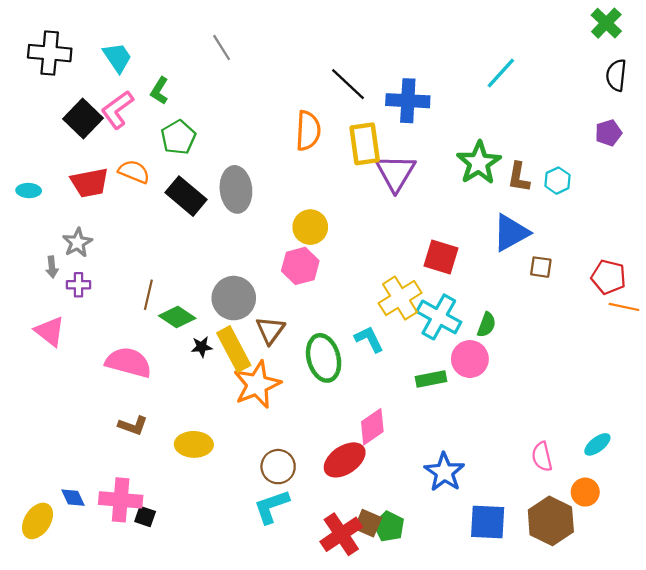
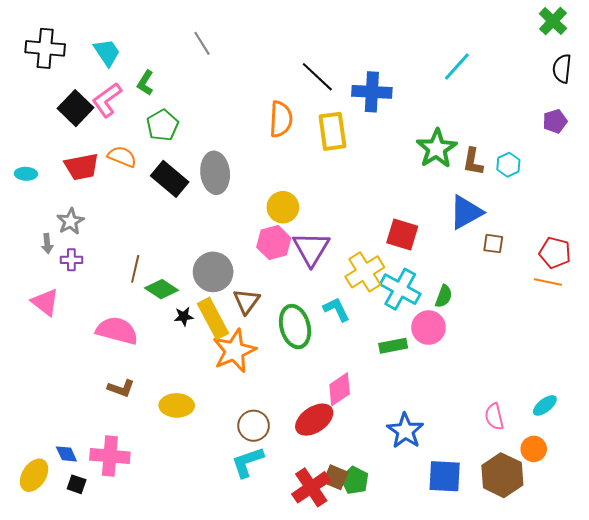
purple triangle: (396, 173) -> (311, 249), moved
orange line: (624, 307) -> (548, 282), moved
black square: (145, 516) -> (77, 484), moved

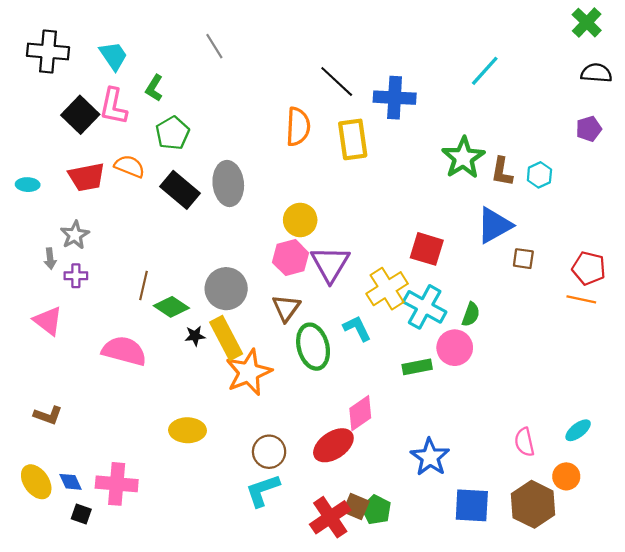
black semicircle: (562, 69) -> (596, 73), turned 88
pink L-shape: (107, 100) -> (113, 106), turned -42
brown triangle: (246, 301) -> (286, 308), moved
brown L-shape: (121, 388) -> (48, 415), moved
yellow ellipse: (34, 475) -> (36, 482), moved, turned -68

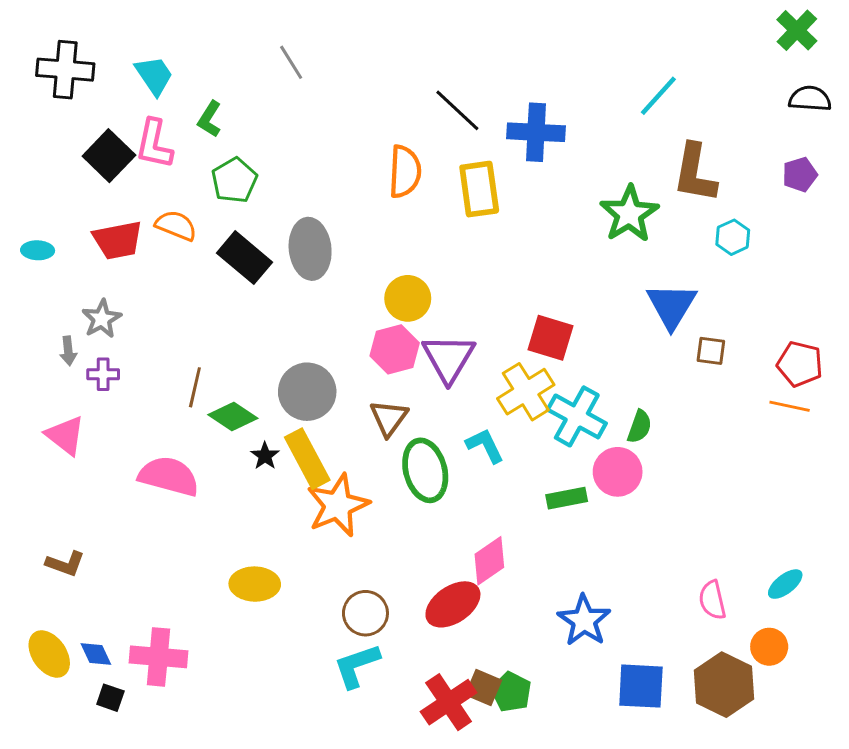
brown L-shape: (502, 172) -> (695, 173), moved, size x1.5
blue triangle: (494, 225) -> (672, 306), turned -30
red square: (427, 249) -> (551, 338), moved
black star: (195, 336) -> (265, 456), turned -30

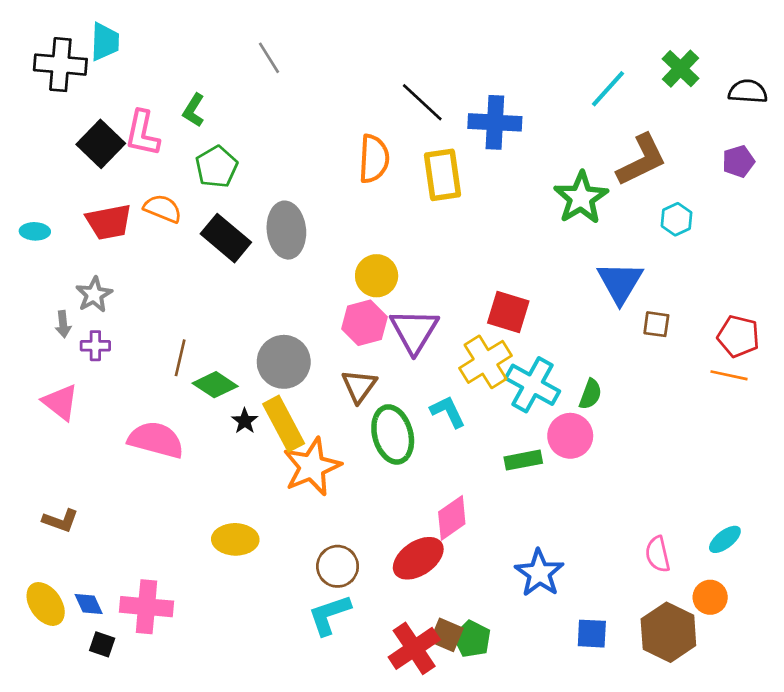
green cross: (797, 30) -> (681, 69), moved
cyan trapezoid: (154, 75) -> (105, 42), moved, turned 36
brown L-shape: (695, 173) -> (642, 160), turned -126
blue square: (641, 686) -> (592, 634), size x0.7

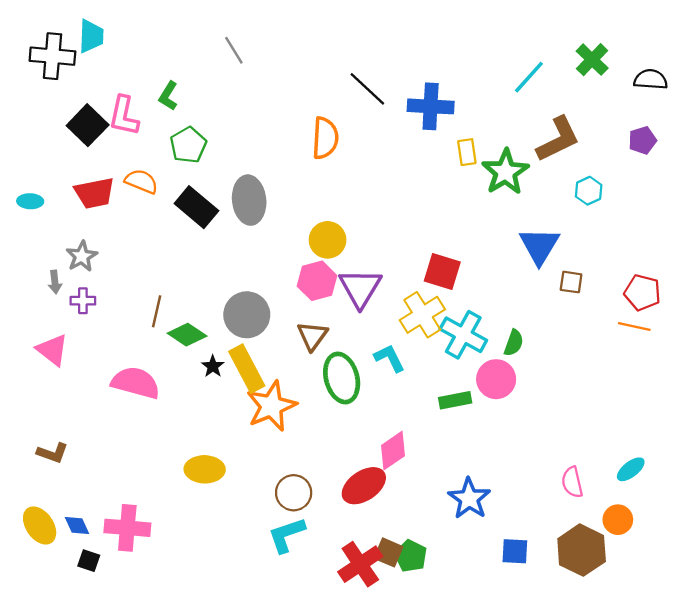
yellow rectangle: (442, 175) -> (467, 152), moved, size x0.6

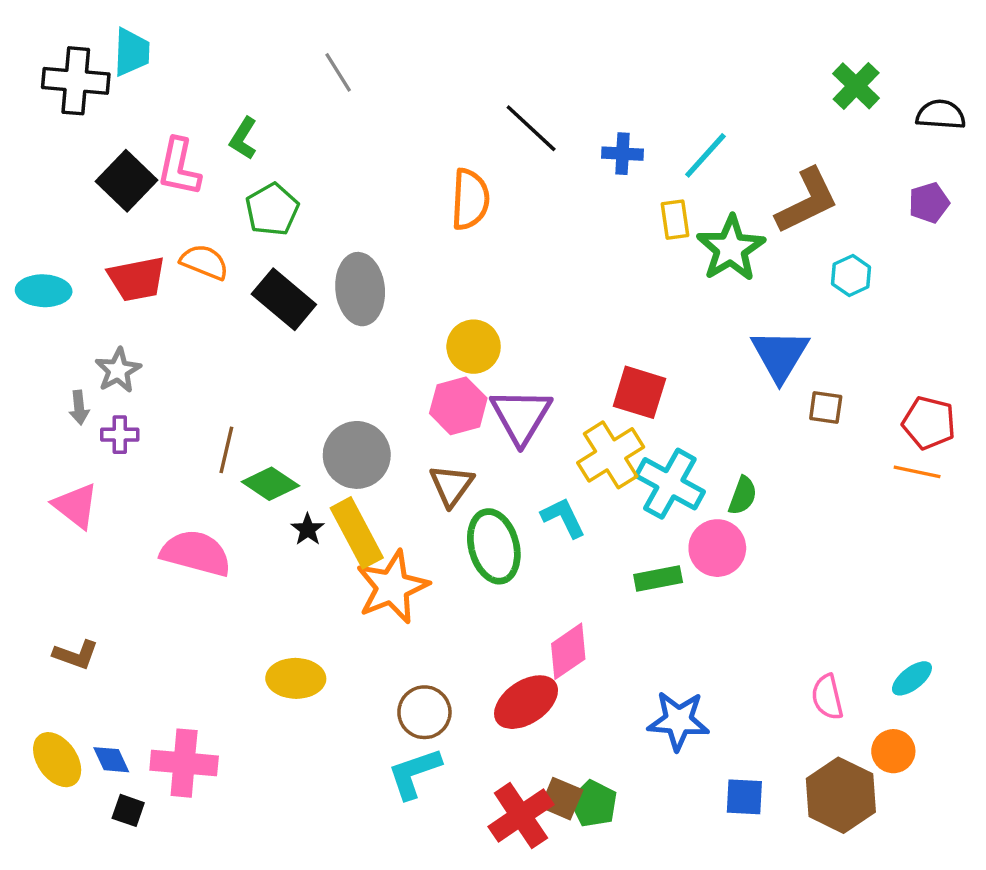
cyan line: (529, 77) -> (705, 155), moved
blue cross: (431, 106) -> (622, 154), size x0.6
cyan ellipse: (30, 201) -> (44, 291), size x1.4
blue star: (469, 499) -> (678, 721), turned -30

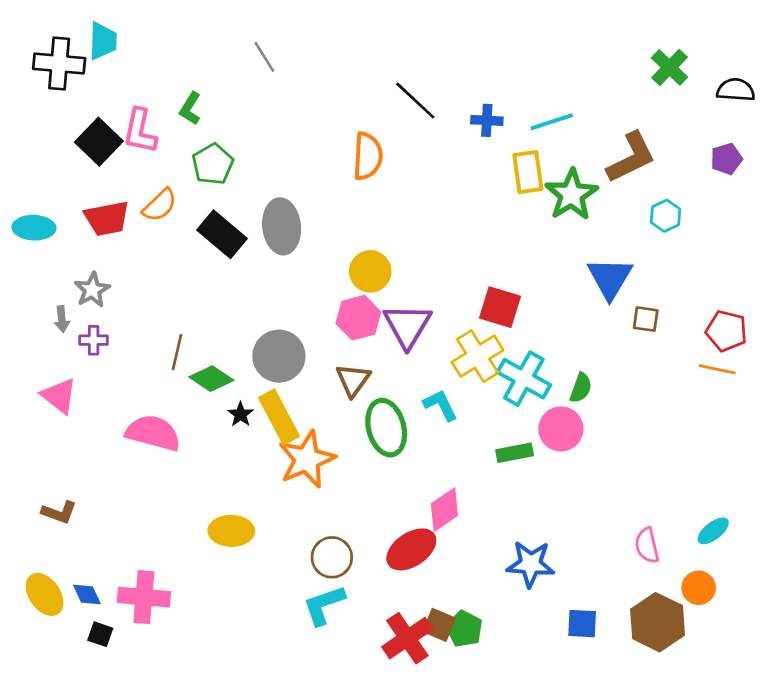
cyan line: (705, 155) -> (552, 122), turned 30
yellow rectangle: (675, 220) -> (528, 172), size x1.4
orange semicircle: (204, 262) -> (160, 205), turned 114

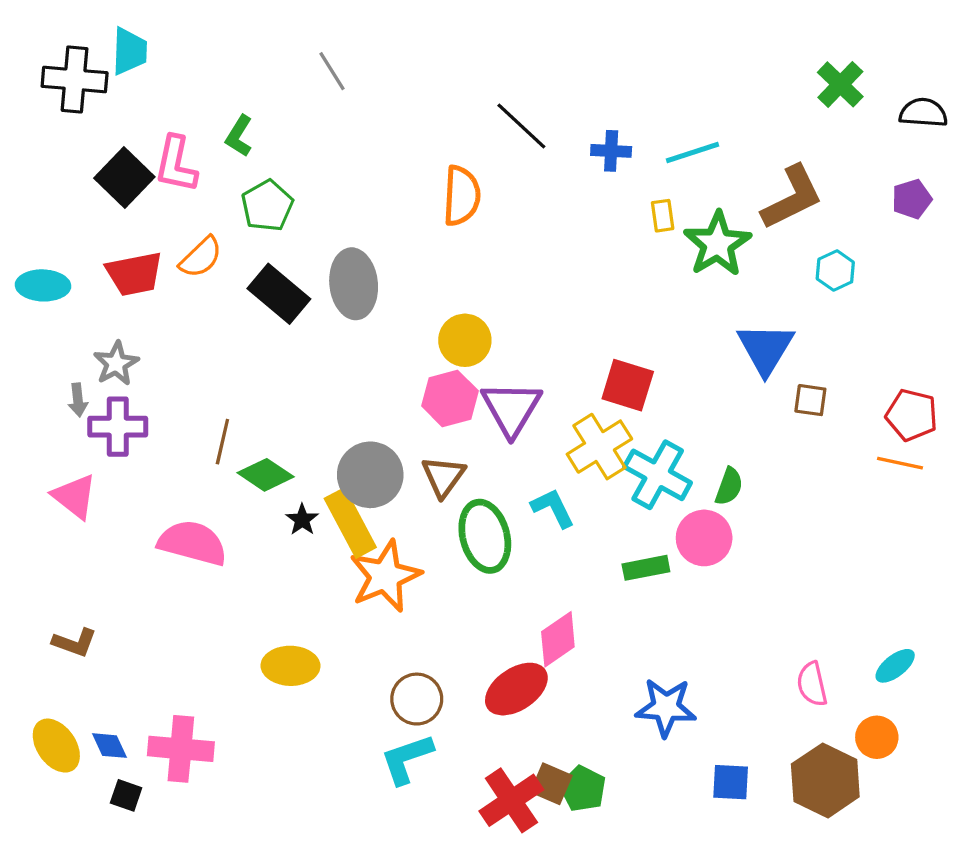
yellow rectangle: (528, 172) -> (663, 216), size x0.6
purple cross: (94, 340) -> (118, 427), size x1.6
gray circle: (279, 356) -> (370, 475), moved

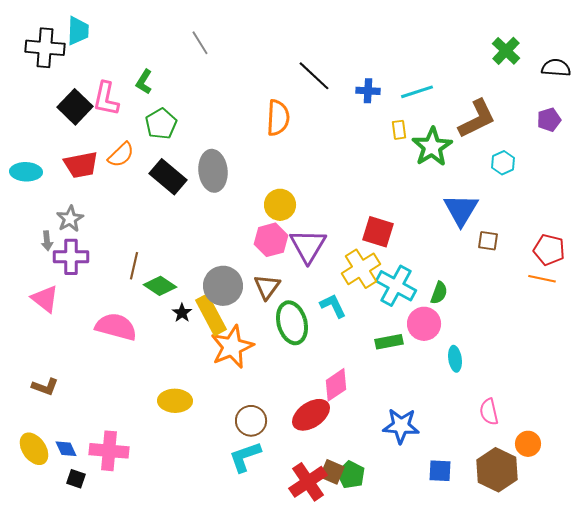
cyan ellipse: (895, 666) -> (455, 359), moved, turned -60

